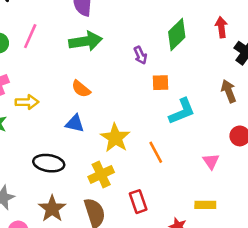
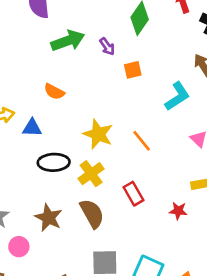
green arrow: (86, 41) -> (68, 41), moved
cyan L-shape: (182, 111) -> (177, 96), moved
blue triangle: (75, 123) -> (32, 128), moved
black ellipse: (49, 163) -> (54, 162), moved

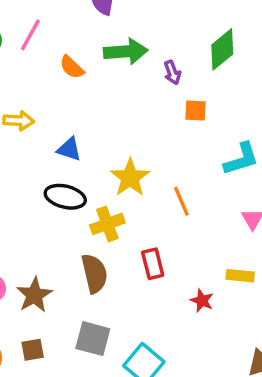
orange semicircle: (54, 92) -> (72, 67), moved
blue triangle: (32, 128) -> (69, 149), moved
brown star: (49, 218) -> (34, 295), moved

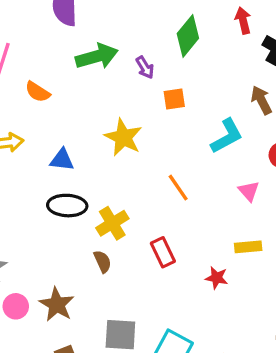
orange semicircle: (72, 67) -> (38, 92), moved
yellow star: (130, 178) -> (123, 137), moved
brown semicircle: (94, 273) -> (102, 261), moved, size x0.6

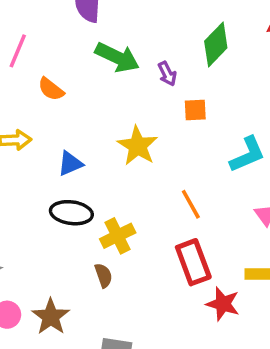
green arrow: (97, 56) -> (117, 57), turned 36
blue triangle: (62, 160) -> (70, 164), turned -35
red rectangle: (163, 252) -> (193, 262), moved, size x1.4
red star: (217, 278) -> (223, 304), size x1.4

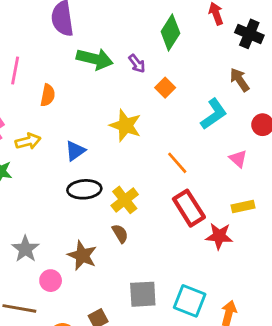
orange semicircle: (51, 89) -> (48, 95), turned -105
orange square: (195, 110) -> (165, 88), turned -30
brown star: (51, 317) -> (82, 255), moved

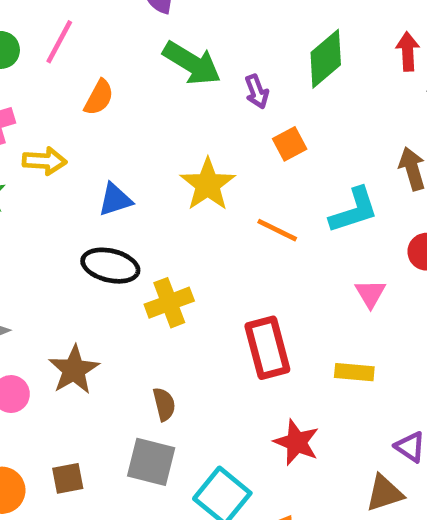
orange line: (177, 163) -> (277, 230), moved, turned -40
brown semicircle: (120, 234) -> (164, 404), moved
red star: (219, 236) -> (297, 442), moved

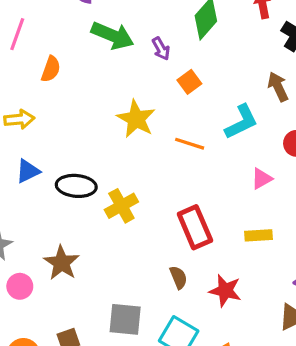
blue triangle: (115, 200) -> (28, 171), moved
pink triangle: (370, 294) -> (262, 179), turned 40
brown semicircle: (164, 404) -> (178, 277), moved

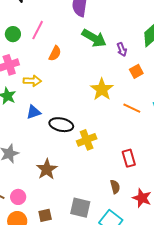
red rectangle: (195, 227) -> (129, 158), size x0.7
pink circle: (20, 286) -> (18, 197), moved

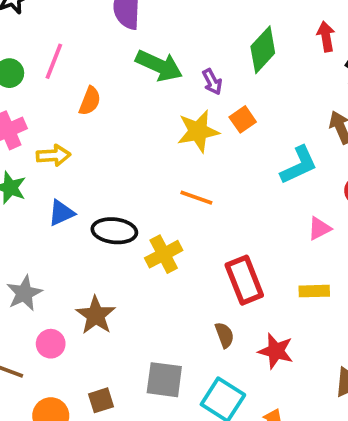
yellow star: (102, 89) -> (198, 131), moved, turned 30
orange line: (132, 108) -> (196, 198), moved
red rectangle: (129, 158) -> (244, 280), size x1.4
pink circle: (18, 197) -> (51, 344), moved

